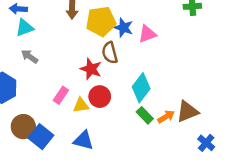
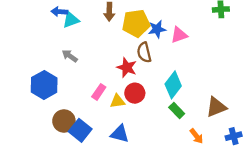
cyan triangle: (25, 28) -> (71, 20), moved
blue star: (124, 28) -> (157, 29), turned -30
orange arrow: (166, 117) -> (196, 136), moved, turned 84
blue cross: (206, 143) -> (234, 136), turned 35

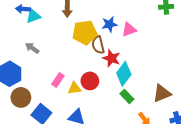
yellow pentagon: (136, 23) -> (85, 33), moved
red star: (127, 68) -> (111, 58), moved
brown circle: (64, 121) -> (21, 97), moved

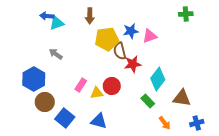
red star: (111, 58) -> (133, 64), turned -30
cyan diamond: (124, 74) -> (158, 79), moved
brown triangle: (162, 93) -> (182, 98), turned 30

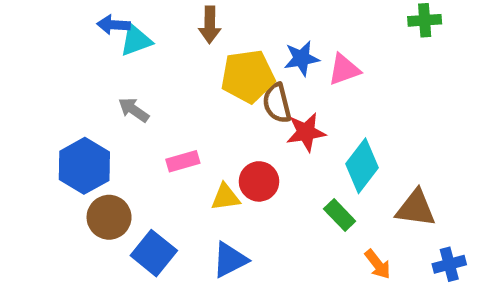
pink rectangle: (81, 85) -> (183, 161), moved, turned 40
blue triangle: (99, 121) -> (230, 260), turned -42

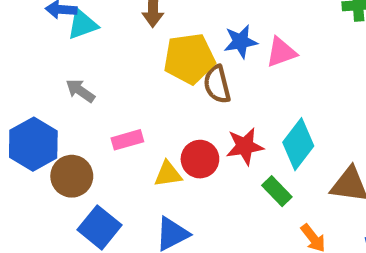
red star: (306, 132) -> (245, 146), moved
brown circle: (109, 217) -> (72, 176), moved

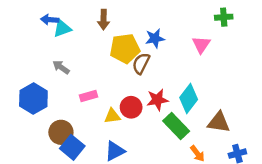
pink triangle: (281, 52) -> (201, 45), moved, turned -36
brown semicircle: (217, 84) -> (141, 63), turned 40
brown circle: (72, 176) -> (61, 132), moved
green rectangle: (277, 191) -> (176, 126), size x1.5

